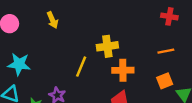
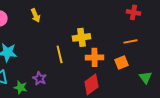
yellow line: (81, 67) -> (60, 54), turned -36
orange square: (165, 81) -> (122, 62), moved

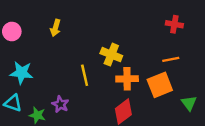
yellow arrow: (36, 15) -> (55, 28), turned 40
yellow cross: (82, 37) -> (111, 55), turned 30
orange square: (122, 62) -> (160, 85), size x1.5

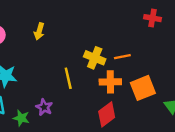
red cross: (174, 24) -> (152, 18), moved
orange line: (171, 59) -> (122, 57), moved

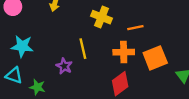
yellow cross: (95, 58) -> (102, 17), moved
purple star: (44, 107) -> (64, 66), moved

